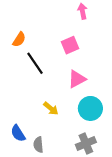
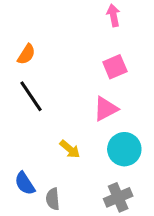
pink square: (70, 45) -> (115, 67), moved
black line: (35, 63) -> (31, 96), moved

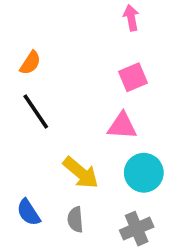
pink triangle: (106, 109) -> (122, 126), turned 32
yellow arrow: (70, 149) -> (81, 173), size x1.5
gray semicircle: (53, 199) -> (75, 220), moved

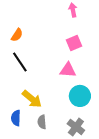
yellow arrow: (81, 173) -> (32, 99), moved
blue semicircle: (28, 212) -> (16, 118), turned 35
gray cross: (137, 229) -> (76, 127), turned -30

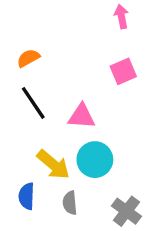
orange semicircle: (17, 35) -> (28, 58), turned -152
pink triangle: (68, 70) -> (82, 116), moved
cyan circle: (80, 96) -> (95, 160), moved

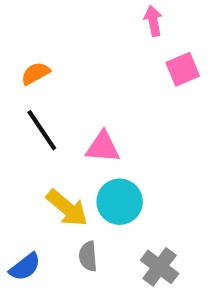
pink square: (123, 71) -> (183, 69), moved
blue semicircle: (27, 196) -> (25, 267), moved, turned -130

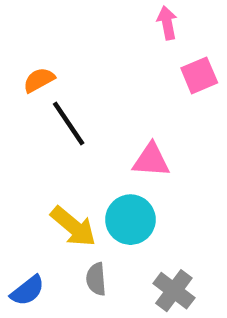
black line: (42, 130) -> (69, 123), moved
pink triangle: (103, 147) -> (151, 160), moved

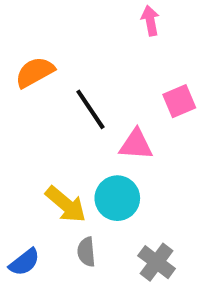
pink square: (199, 75) -> (179, 101), moved
orange semicircle: (39, 80) -> (35, 72), size x1.4
black line: (69, 123) -> (90, 109), moved

